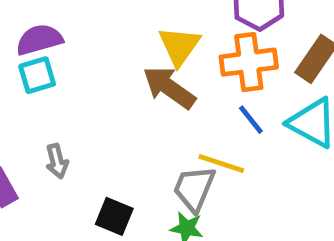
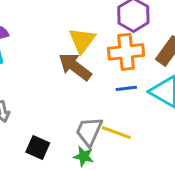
blue line: (251, 120) -> (126, 88), turned -60
yellow line: (221, 163) -> (116, 133), moved

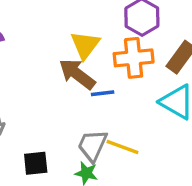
blue line: (126, 88) -> (103, 93), moved
black square: (38, 148) -> (36, 163), turned -30

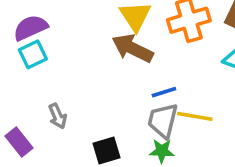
blue line: (103, 93) -> (164, 92), moved

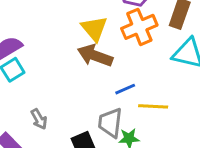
gray trapezoid: (163, 121) -> (110, 123), moved

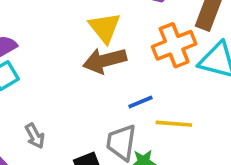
orange cross: (139, 27) -> (174, 45), moved
brown arrow: (95, 56) -> (105, 60), turned -36

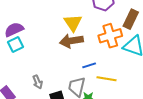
gray arrow: (35, 136) -> (38, 82), moved

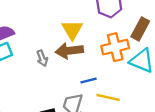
gray arrow: (38, 82) -> (42, 58), moved

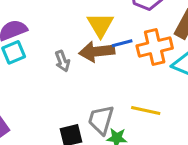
blue line: (89, 80) -> (122, 43), moved

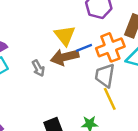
yellow line: (146, 111) -> (110, 99), turned 60
gray trapezoid: (101, 120) -> (105, 76), moved

